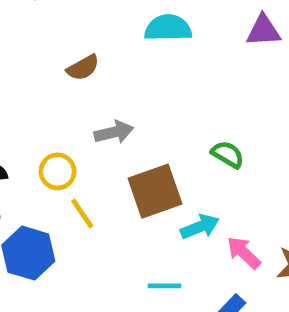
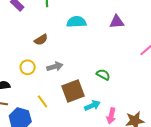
yellow circle: (58, 171) -> (28, 67), moved
pink arrow: (244, 253) -> (111, 116), turned -119

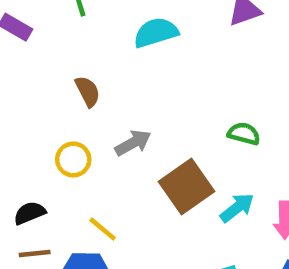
brown semicircle: (41, 40) -> (88, 91), turned -72
yellow line: (42, 101) -> (103, 229), moved

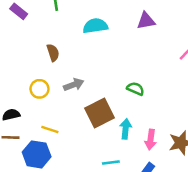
cyan arrow: (237, 208) -> (126, 129), turned -54
yellow line: (103, 229) -> (50, 130), turned -30

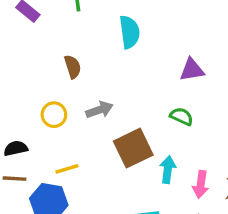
purple triangle: (146, 21) -> (192, 70), moved
cyan semicircle: (95, 26) -> (130, 32), turned 90
yellow line: (50, 130) -> (67, 169), turned -36

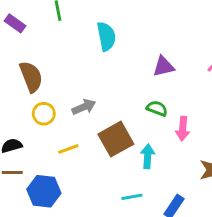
brown semicircle: (73, 67) -> (31, 77), moved, size x1.5
yellow line: (67, 169) -> (68, 149), moved
pink arrow: (201, 184) -> (183, 129), moved

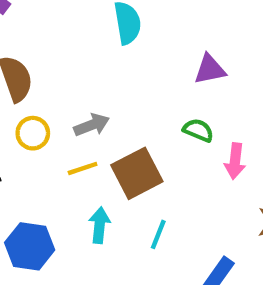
yellow line: (68, 149) -> (83, 168), moved
cyan arrow: (148, 156) -> (99, 225), moved
cyan line: (132, 197) -> (158, 234), moved, turned -60

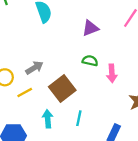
yellow line: (83, 168) -> (25, 92), moved

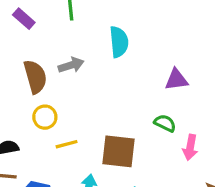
gray arrow: (34, 68) -> (71, 65), moved
brown square: (62, 89) -> (118, 151), turned 30

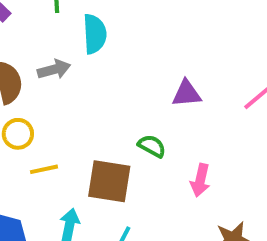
cyan semicircle: (119, 42) -> (95, 34), moved
green semicircle: (165, 123) -> (152, 146), moved

